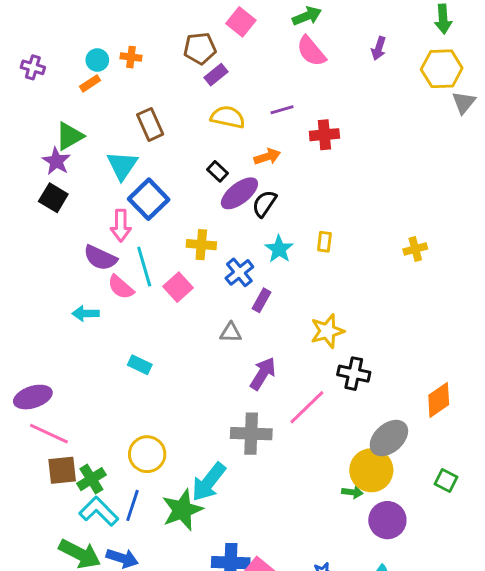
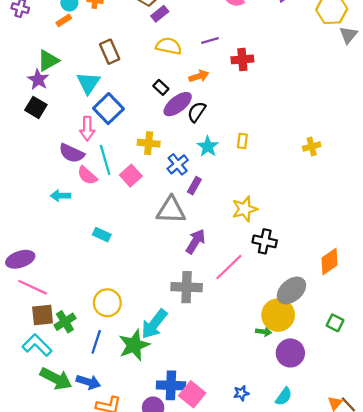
gray triangle: (231, 333) -> (171, 210), size x1.8
cyan L-shape: (99, 511) -> (37, 345), moved

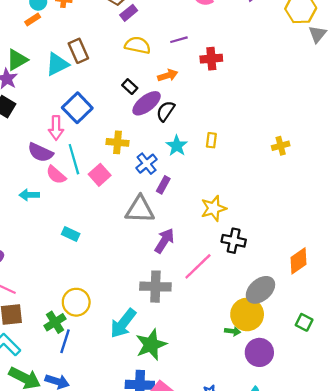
cyan triangle: (88, 83) -> (57, 64), moved, turned 30
green cross: (65, 322) -> (55, 322), moved
green star: (134, 345) -> (151, 345), moved

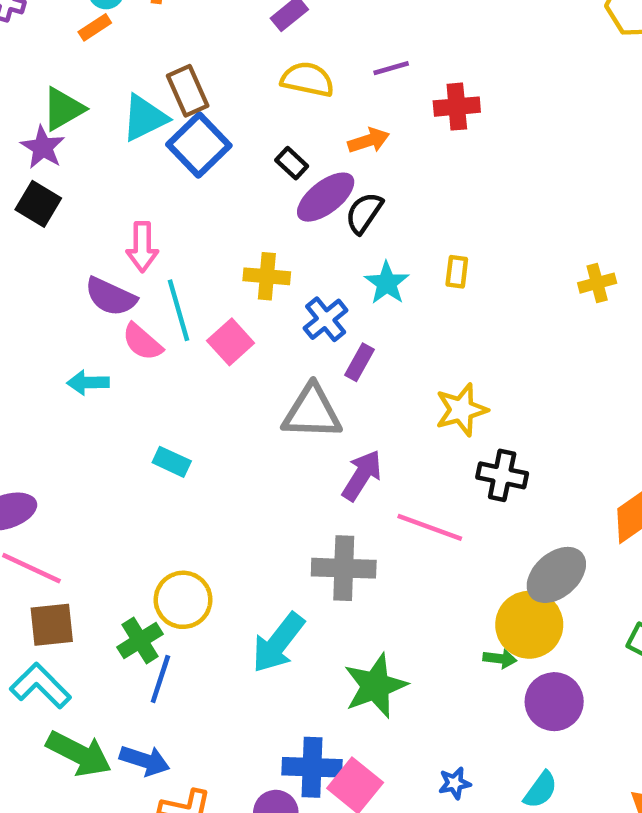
blue square: (77, 108) -> (199, 145), moved
pink line: (198, 266) -> (430, 527), turned 64
green star: (151, 345) -> (375, 686), moved

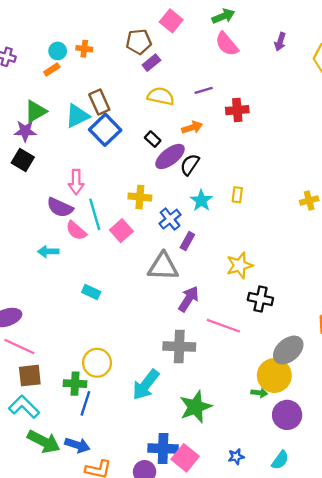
purple star: (43, 147) -> (25, 131), turned -30
green cross: (140, 641) -> (75, 384), turned 35

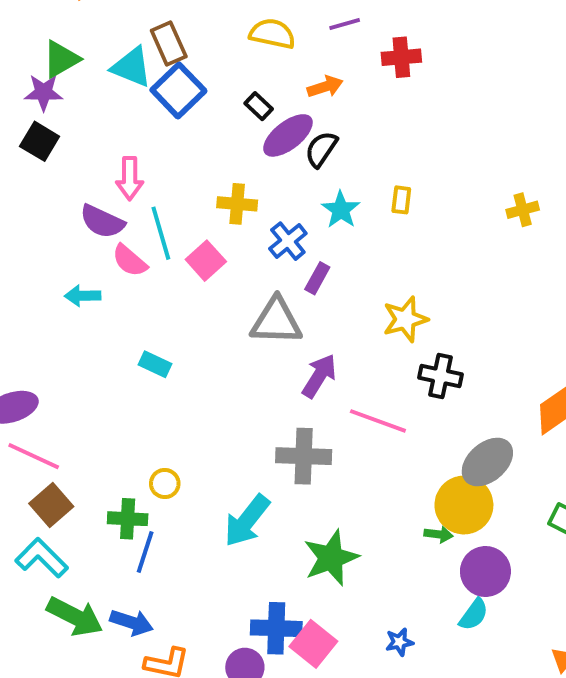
cyan triangle: (77, 116) -> (132, 67), turned 48
yellow circle: (97, 363) -> (165, 484), size x0.6
brown square: (30, 376) -> (51, 505), turned -35
cyan semicircle: (280, 460) -> (474, 615), moved

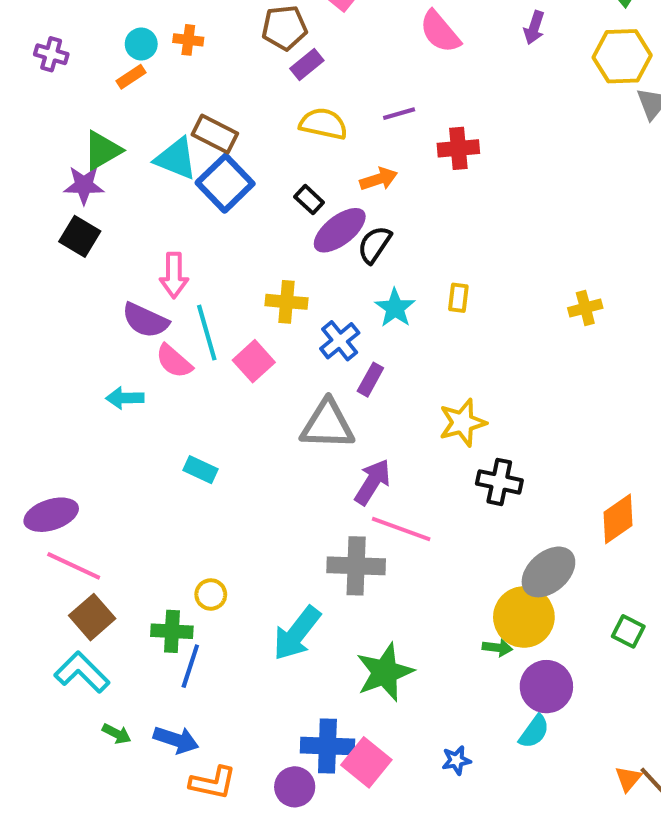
brown rectangle: (169, 44) -> (215, 134), turned -39
pink line: (378, 421) -> (401, 529), moved
green arrow: (75, 616) -> (117, 734), size x0.5

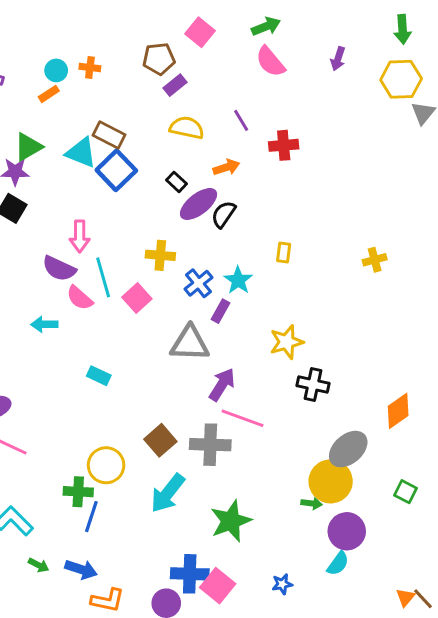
purple line: (399, 114) -> (241, 120), turned 75
cyan star: (395, 308) -> (238, 280), moved
yellow circle: (211, 595) -> (106, 465), size x1.6
brown square: (92, 617) -> (160, 440), moved

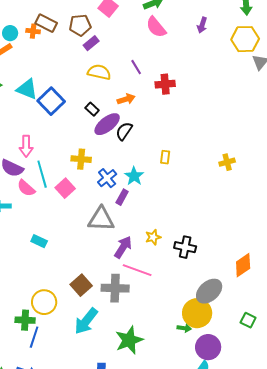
brown rectangle: (109, 135) -> (46, 23), moved
yellow star: (287, 342) -> (153, 237), moved, size x0.7

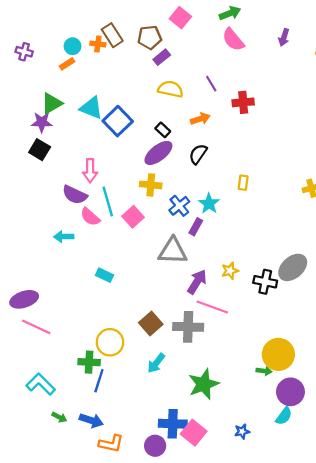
brown rectangle: (46, 23) -> (112, 35), turned 30
purple ellipse: (107, 124) -> (158, 153), moved
gray ellipse: (209, 291) -> (293, 267), moved
cyan arrow: (86, 321) -> (156, 363), size x0.7

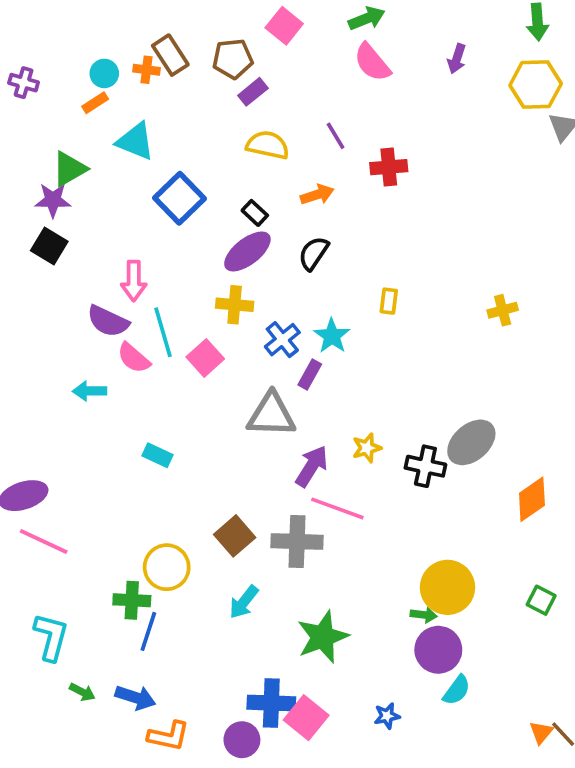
cyan triangle: (91, 108) -> (135, 141), moved
cyan L-shape: (41, 384) -> (51, 637), turned 60
purple circle: (290, 392) -> (438, 650), moved

